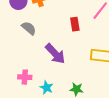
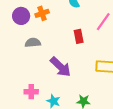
gray semicircle: (29, 28) -> (33, 43), turned -42

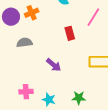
purple arrow: (61, 67) -> (54, 65), size x0.7

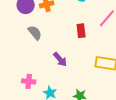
gray semicircle: (24, 43) -> (35, 33), turned 49

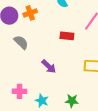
red rectangle: (81, 31) -> (67, 36), turned -72

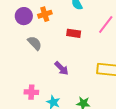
red rectangle: (67, 36) -> (74, 33), moved

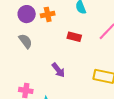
gray semicircle: (35, 43) -> (25, 41), moved

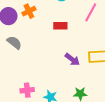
purple arrow: (58, 70) -> (72, 59), moved

